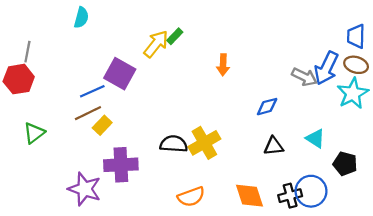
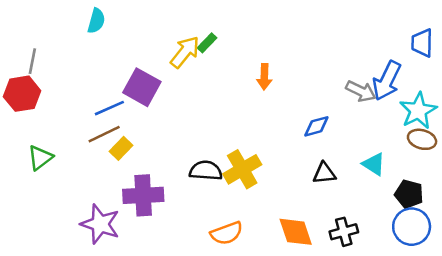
brown ellipse: (356, 65) -> (422, 139), moved
blue circle: (311, 191) -> (412, 227), moved

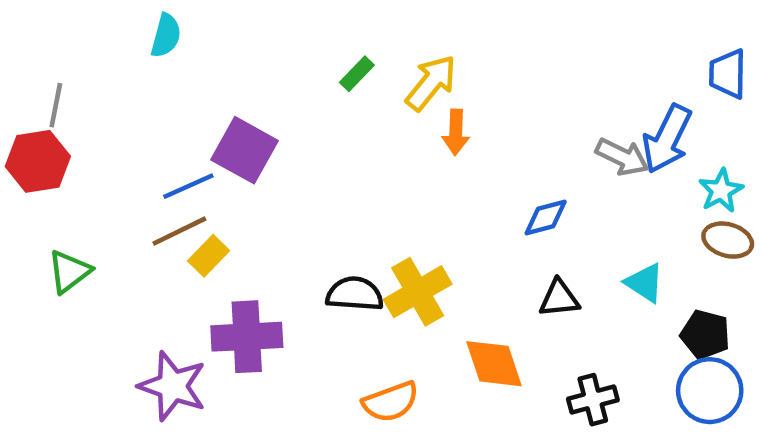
yellow arrow: (185, 52) -> (431, 83), moved
cyan star: (418, 111) -> (721, 191), size x0.7
orange diamond: (296, 232) -> (494, 364), moved

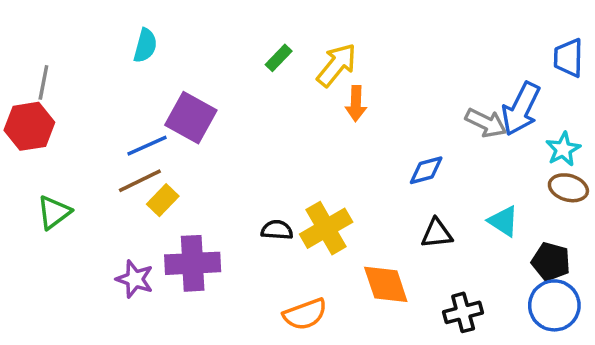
cyan semicircle: (166, 36) -> (145, 46), moved
black semicircle: (355, 294) -> (277, 230), size x0.7
purple star: (173, 386) -> (135, 279), moved, size x0.7

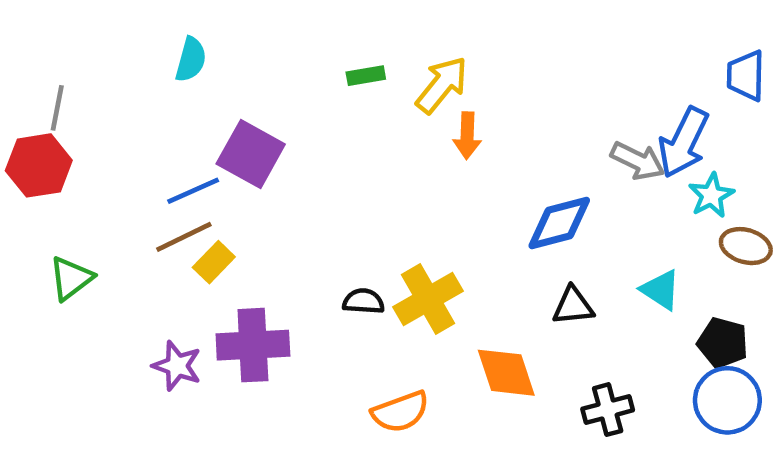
green rectangle: (279, 58) -> (366, 76), turned 36
cyan star: (563, 149) -> (711, 195), moved
blue diamond: (426, 170) -> (559, 223), size x1.4

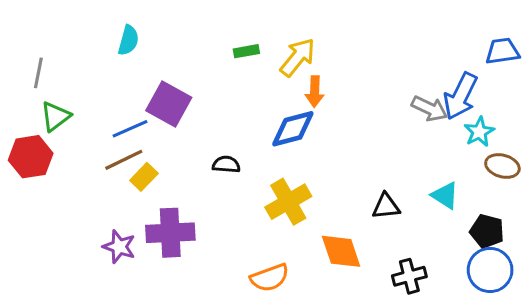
blue trapezoid: (746, 76) -> (502, 51), turned 81
red hexagon: (39, 165) -> (31, 157), moved
blue diamond: (559, 223) -> (293, 129), moved
green triangle: (71, 278) -> (55, 116), moved
black semicircle: (364, 301) -> (226, 164), moved

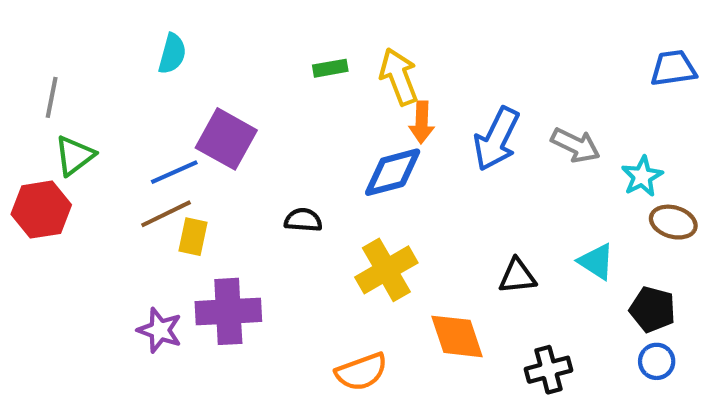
yellow arrow: (298, 57) -> (399, 77), turned -60
blue arrow: (461, 96) -> (497, 139), moved
yellow rectangle: (144, 177) -> (193, 237), turned -32
blue circle: (490, 270) -> (657, 361), size x0.6

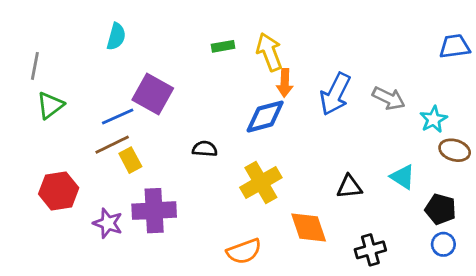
red hexagon: (41, 210) -> (59, 191), moved
yellow rectangle: (193, 237) -> (130, 160), turned -40

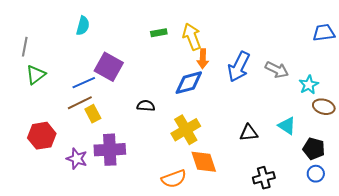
orange diamond: (309, 227) -> (204, 162), moved

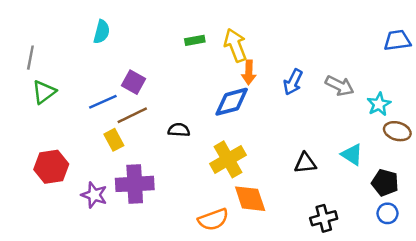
purple square: (109, 67) -> (133, 82), size x0.7
blue arrow: (239, 67) -> (293, 82), size x0.7
brown line: (80, 103) -> (132, 115), moved

